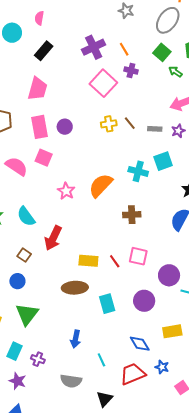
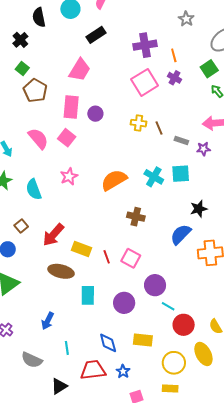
pink star: (66, 191) -> (69, 176), moved
red arrow: (53, 238) -> (53, 235), moved

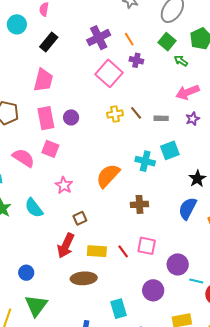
purple star: (203, 149) -> (193, 119), moved
brown square: (21, 226) -> (80, 218), moved, turned 32
cyan rectangle: (88, 295) -> (118, 309), moved

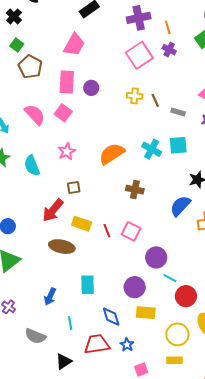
purple circle: (153, 290) -> (135, 287), moved

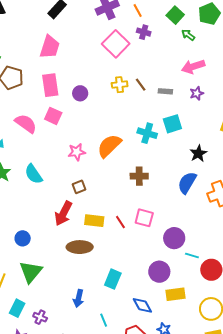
purple circle: (91, 88) -> (80, 93), moved
pink star: (67, 151) -> (77, 152), moved, turned 30
cyan rectangle: (88, 285) -> (113, 279), turned 36

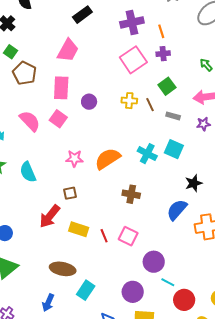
green square: (175, 15) -> (167, 86), moved
purple cross: (144, 32) -> (163, 54), turned -32
cyan square: (172, 124) -> (174, 149), turned 30
brown ellipse: (80, 247) -> (63, 269), moved

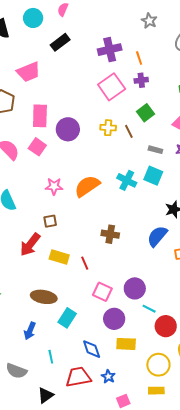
pink trapezoid: (68, 50) -> (29, 72), moved, turned 40
purple circle: (89, 102) -> (68, 129), size x1.5
gray rectangle: (173, 116) -> (155, 150), moved
brown cross: (131, 194) -> (110, 234), moved
pink square: (128, 236) -> (102, 292), moved

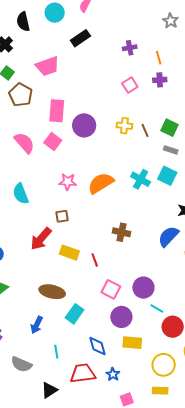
purple cross: (110, 50) -> (130, 48), size x0.6
pink square: (112, 87) -> (130, 85), size x0.6
green square: (146, 113) -> (170, 128), moved, turned -30

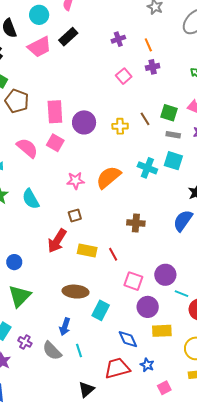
pink trapezoid: (48, 66) -> (39, 47), moved
yellow cross: (124, 126) -> (120, 126), moved
cyan line: (56, 352) -> (79, 351), moved
gray semicircle: (21, 364) -> (52, 351), moved, turned 30

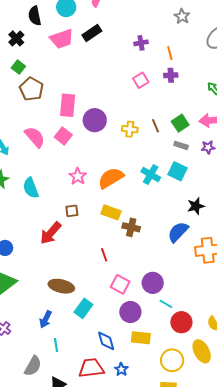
green square: (169, 113) -> (180, 123), turned 30
pink star: (76, 181) -> (78, 176), turned 30
yellow rectangle: (87, 250) -> (111, 212), moved
gray semicircle: (52, 351) -> (33, 366), moved, turned -115

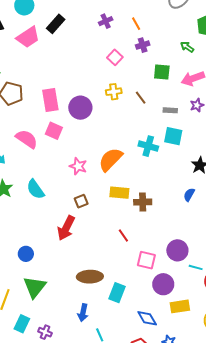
green square: (180, 123) -> (162, 72), moved, turned -36
yellow cross: (130, 129) -> (114, 92), moved
blue semicircle: (178, 232) -> (189, 195), size x0.6

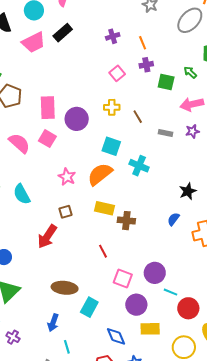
green square: (162, 72) -> (166, 82), moved
cyan square: (173, 136) -> (111, 146), moved

